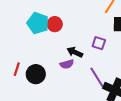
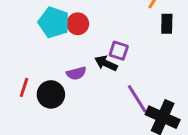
purple square: (99, 43) -> (119, 51), moved
purple semicircle: (67, 64) -> (76, 73), moved

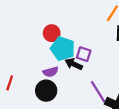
cyan pentagon: (54, 22) -> (63, 49), moved
black circle: (51, 94) -> (46, 91), moved

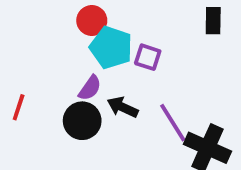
black arrow: (74, 64) -> (123, 107), moved
purple semicircle: (51, 72) -> (90, 88), turned -40

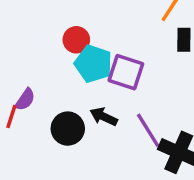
purple square: (148, 57) -> (126, 72), size x1.5
purple semicircle: (90, 88) -> (25, 100), moved

